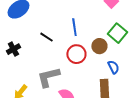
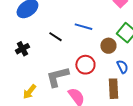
blue line: (74, 27) -> (83, 27), turned -66
red circle: (76, 54) -> (85, 65), moved

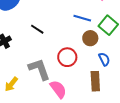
blue line: (83, 27) -> (82, 18), moved
gray L-shape: (57, 77) -> (39, 69), turned 85

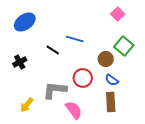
blue line: (82, 18) -> (75, 39), moved
blue semicircle: (104, 59) -> (112, 80), moved, turned 152
gray L-shape: (39, 69) -> (55, 90), turned -65

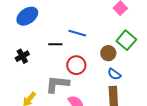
black line: (53, 50) -> (55, 44), turned -32
red circle: (83, 78) -> (76, 65), moved

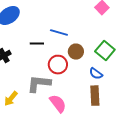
green square: (126, 40) -> (105, 51), moved
brown circle: (108, 53) -> (76, 52), moved

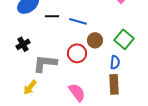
black line: (37, 44) -> (52, 16), moved
blue semicircle: (96, 74) -> (115, 62), turned -120
gray L-shape: (39, 84) -> (45, 63), moved

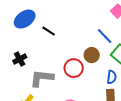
black line: (52, 16) -> (49, 31), turned 32
blue line: (78, 21) -> (105, 36), moved, turned 30

